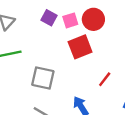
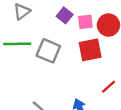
gray square: (43, 78) -> (48, 51), moved

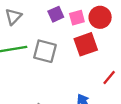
purple square: (65, 15) -> (56, 14), turned 35

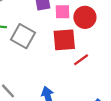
red line: (109, 78) -> (81, 60), moved

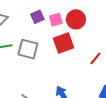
red line: (81, 60) -> (95, 58), moved

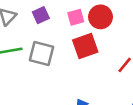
purple square: (37, 17) -> (41, 15), moved

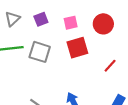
red circle: (100, 17) -> (103, 24), moved

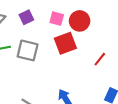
pink square: (71, 23) -> (57, 19), turned 32
red circle: (103, 24) -> (80, 21), moved

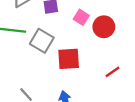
red square: (65, 43) -> (69, 59), moved

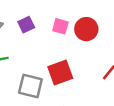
gray square: (42, 41) -> (30, 86), moved

